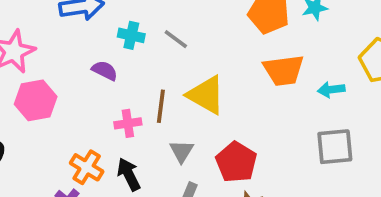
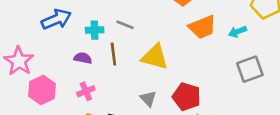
brown line: (161, 106) -> (113, 54), moved
pink cross: (128, 123) -> (86, 91), moved

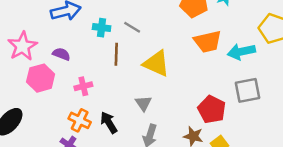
cyan arrow: (238, 32) -> (241, 52), size x1.5
purple semicircle: (83, 58) -> (61, 54), moved
red pentagon: (187, 97) -> (212, 109), moved

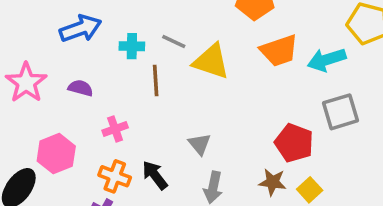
yellow triangle: (156, 63) -> (211, 61), moved
pink hexagon: (41, 78) -> (56, 154), moved

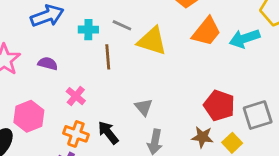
orange trapezoid: (279, 51) -> (206, 32), turned -32
gray square: (340, 112) -> (258, 115), moved
pink cross: (115, 129) -> (76, 96), turned -30

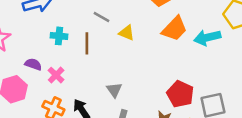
cyan cross: (88, 30) -> (59, 36), moved
yellow triangle: (152, 41) -> (127, 33), size x0.6
purple semicircle: (48, 64) -> (33, 64), moved

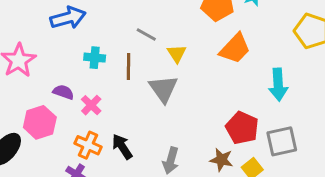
yellow triangle: (127, 33) -> (177, 54), turned 35
cyan arrow: (207, 38) -> (278, 85), moved, turned -80
gray triangle: (114, 90) -> (163, 89), moved, size x1.5

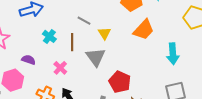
cyan cross: (95, 58) -> (49, 36), turned 32
pink cross: (91, 105) -> (60, 68), moved
red pentagon: (242, 128) -> (120, 82), moved

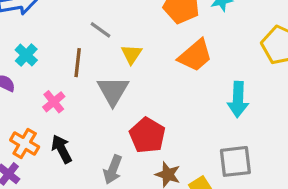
cyan cross: (49, 36) -> (26, 55), moved

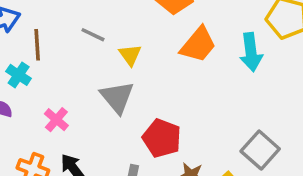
brown line: (78, 63) -> (37, 45), moved
cyan arrow: (238, 99) -> (251, 52), moved
gray square: (235, 161) -> (260, 150), turned -32

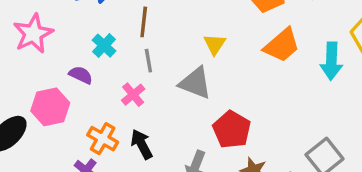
gray line: (93, 35) -> (148, 61), moved, turned 45
brown line: (37, 45) -> (144, 22), moved
gray triangle: (117, 97) -> (195, 83), turned -39

